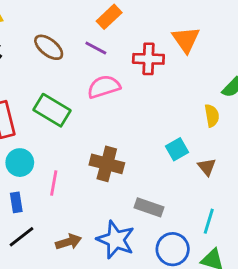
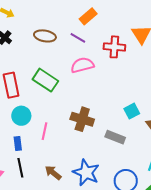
brown ellipse: (49, 47) -> (45, 36), turned -30
gray rectangle: (149, 207) -> (115, 137), moved
black line: (21, 237) -> (20, 168), turned -66
brown arrow: (68, 242) -> (53, 173), turned -126

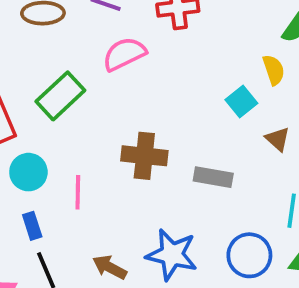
green rectangle: (45, 80) -> (60, 96), turned -65
cyan square: (132, 111) -> (241, 101), moved

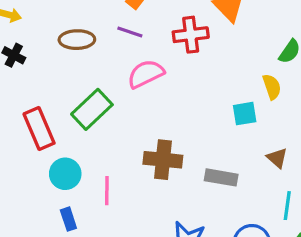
cyan square: (241, 101) -> (245, 114), turned 30
brown triangle: (278, 139) -> (277, 158), moved

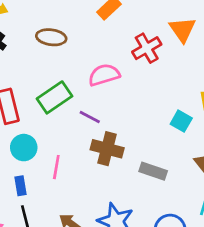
purple line: (130, 32) -> (90, 117), moved
red cross: (191, 35) -> (147, 48), turned -32
cyan square: (245, 114) -> (181, 121), turned 30

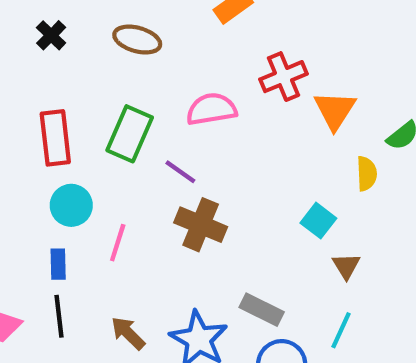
orange triangle: (182, 30) -> (335, 110), moved
green rectangle: (54, 97) -> (130, 134), turned -40
cyan square: (181, 121) -> (318, 221), moved
gray rectangle: (153, 171) -> (262, 310), moved

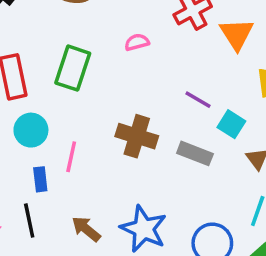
pink semicircle: (211, 109) -> (137, 42), size x0.6
purple line: (180, 172) -> (198, 100), moved
blue rectangle: (58, 264) -> (40, 179), moved
gray rectangle: (262, 310) -> (195, 153), moved

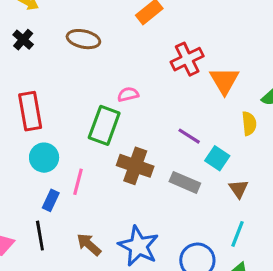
pink semicircle: (137, 42) -> (128, 94), moved
green rectangle: (73, 68) -> (104, 125), moved
blue rectangle: (40, 179) -> (51, 200), turned 30

